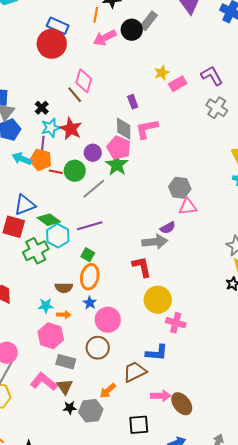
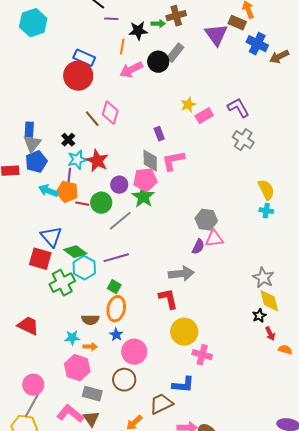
brown line: (75, 95) -> (92, 119), moved
pink pentagon: (119, 148) -> (145, 180), turned -30
blue triangle: (25, 205) -> (51, 237), turned -50
purple semicircle: (168, 228) -> (198, 247), moved, turned -35

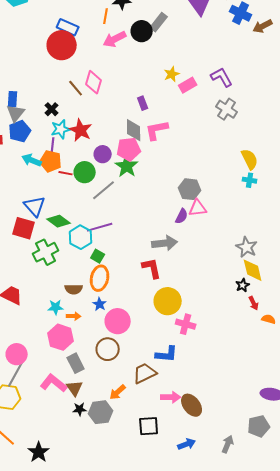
cyan hexagon: (84, 268) -> (81, 237), moved
gray rectangle: (92, 394) -> (76, 363), turned 48

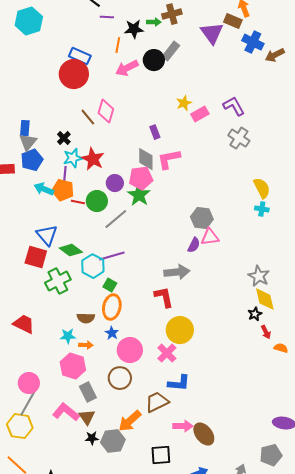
pink cross: (186, 324) -> (167, 353), moved, turned 30
orange arrow: (118, 392) -> (130, 421), size x1.4

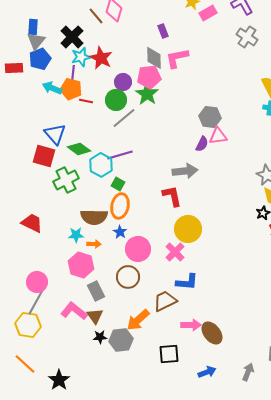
black cross: (64, 138) -> (72, 37), size x1.6
green circle: (97, 201) -> (116, 100), moved
brown semicircle: (86, 318) -> (94, 217), size x1.5

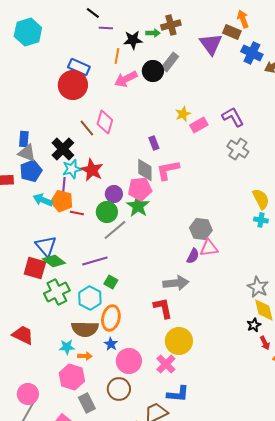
gray triangle: (36, 41) -> (27, 153), turned -48
green diamond: (79, 149) -> (54, 261), moved
purple line: (120, 155) -> (95, 261), moved
cyan hexagon: (101, 165) -> (90, 298), moved
green square: (118, 184) -> (111, 282), moved

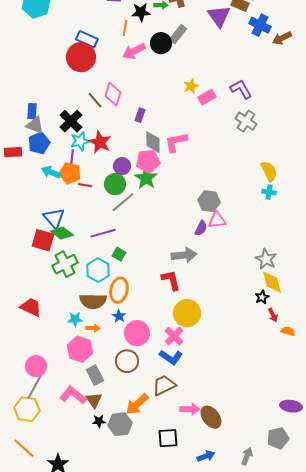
purple rectangle: (154, 143) -> (140, 115), moved, turned 40
blue L-shape: (178, 394) -> (171, 357), moved, turned 30

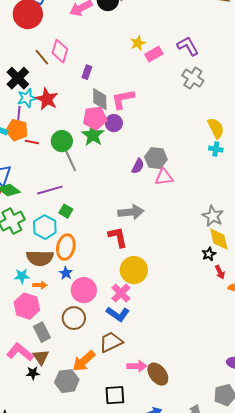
purple circle: (122, 166) -> (114, 123), moved
gray line: (123, 202) -> (70, 159), turned -75
purple semicircle: (201, 228) -> (138, 166), moved
black star: (99, 421) -> (33, 373), moved

